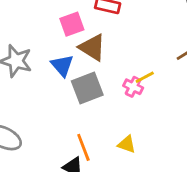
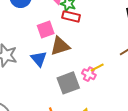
brown triangle: (92, 47) -> (60, 46), turned -50
gray square: (87, 88) -> (68, 83), moved

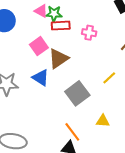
yellow line: (97, 67) -> (109, 78), moved
pink cross: (89, 74) -> (89, 33), moved

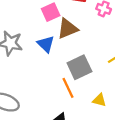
orange line: (72, 132) -> (68, 88), moved

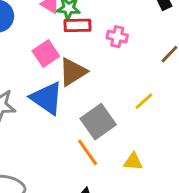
blue triangle: (46, 44) -> (47, 98), size x1.4

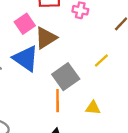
orange line: (88, 152) -> (58, 101), turned 35

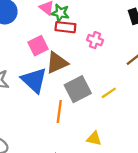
gray square: (66, 77) -> (78, 89), moved
orange line: (58, 101) -> (59, 111), moved

